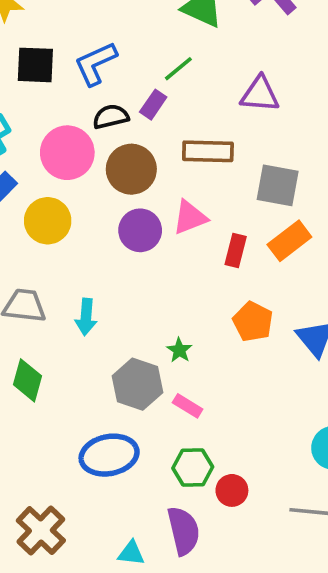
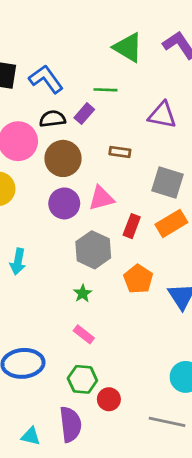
blue L-shape: (96, 64) -> (46, 79), turned 72
green line: (178, 69) -> (105, 90), turned 35
brown rectangle: (208, 151) -> (120, 152), size x0.6
gray hexagon: (138, 384) -> (93, 250), moved

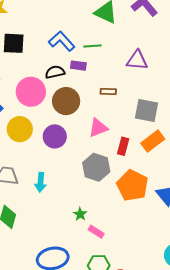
blue L-shape: (46, 79) -> (62, 41), moved
purple rectangle: (84, 114) -> (78, 66), turned 63
purple circle: (64, 203) -> (55, 136), moved
orange pentagon: (138, 279) -> (132, 185), size x1.4
green star: (83, 293) -> (80, 214), moved

